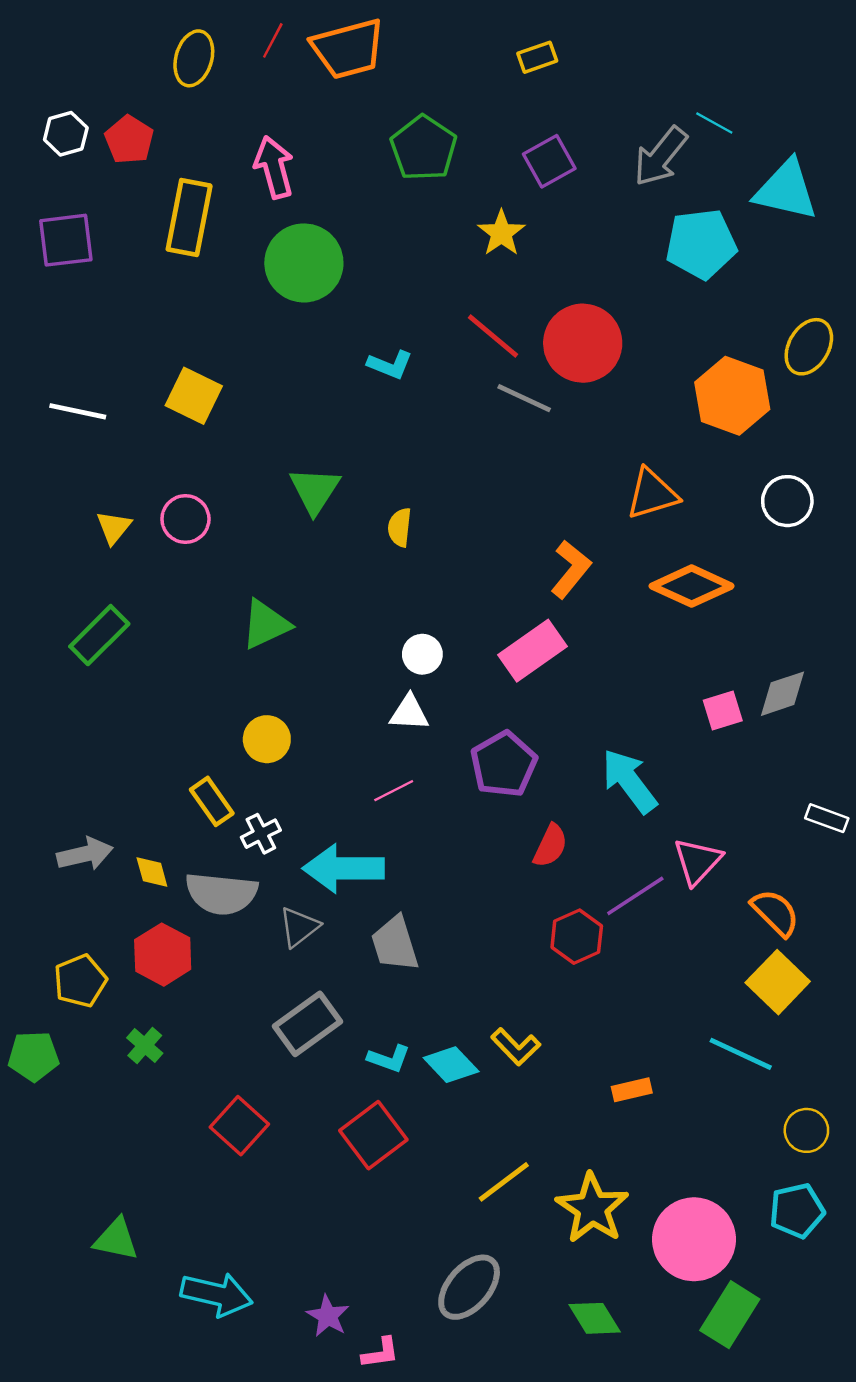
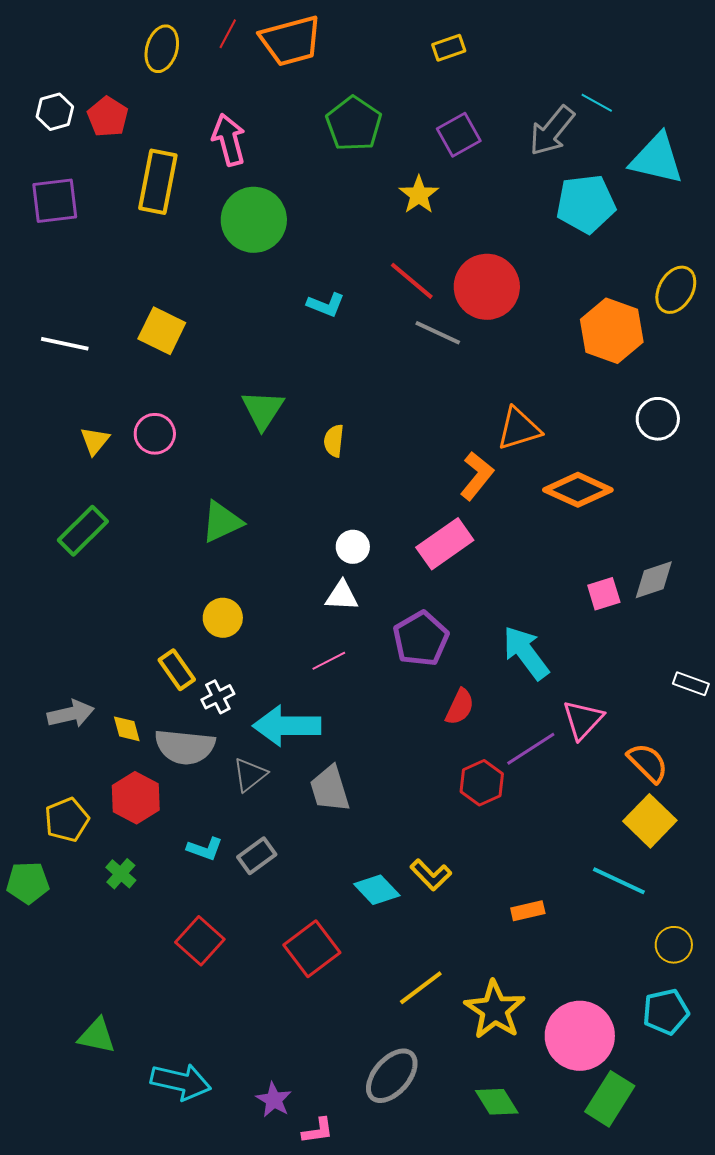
orange triangle: (652, 494) -> (519, 429), moved
gray rectangle: (308, 1024) -> (257, 856), size x0.7
cyan L-shape: (389, 1059) -> (205, 849), moved

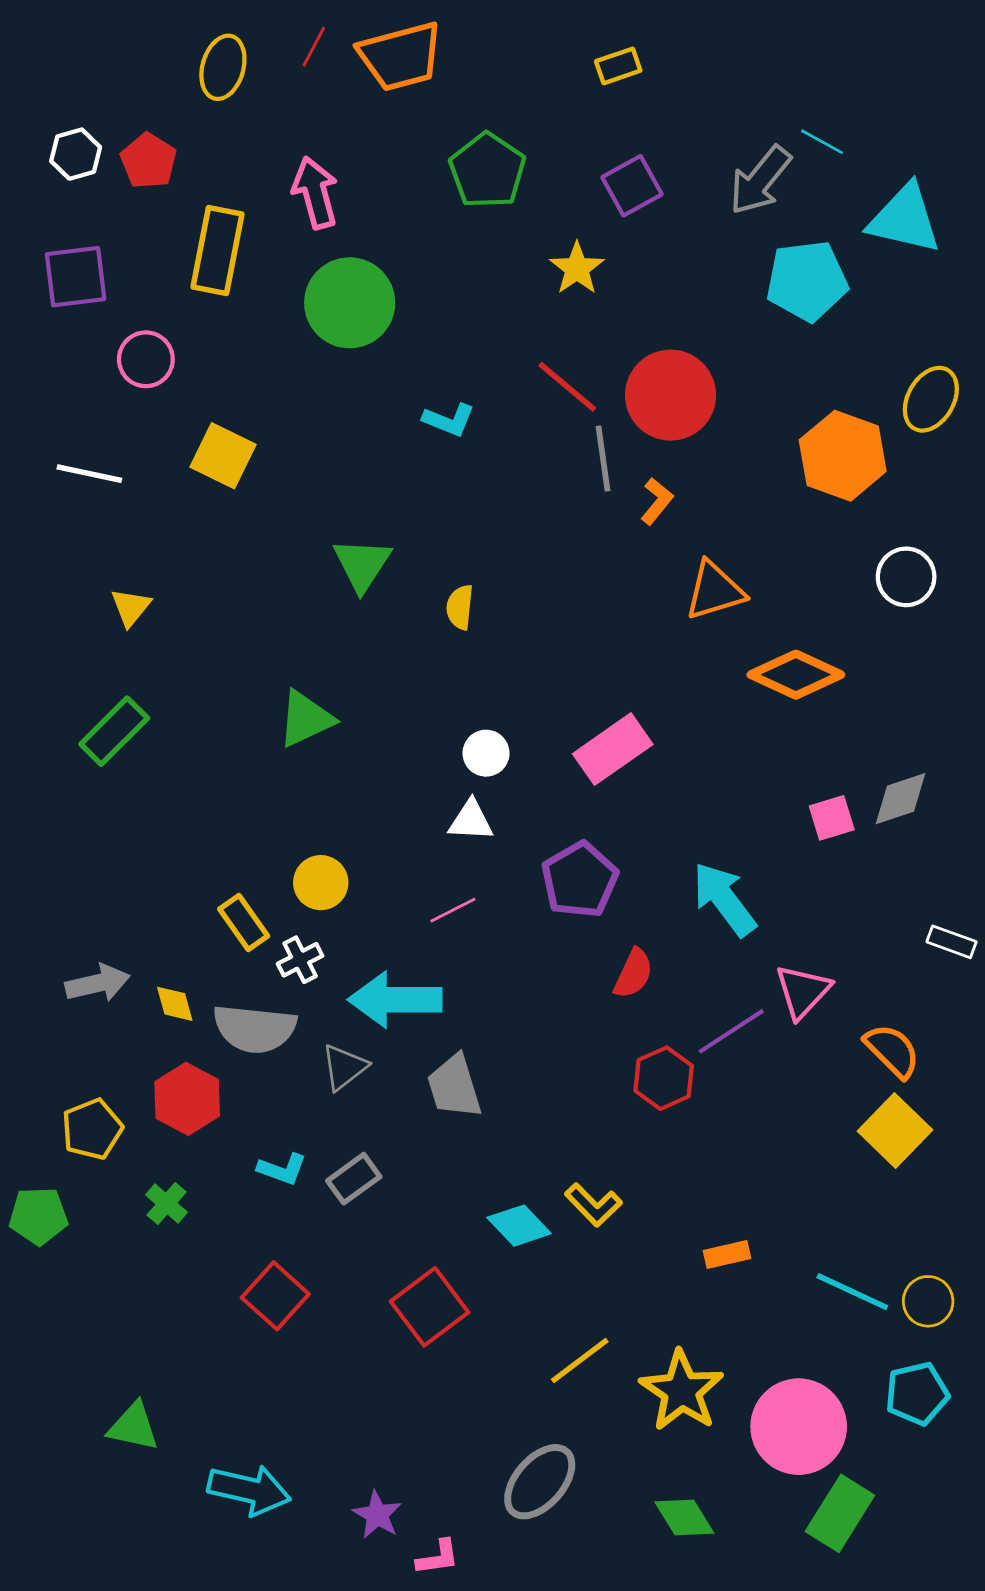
gray line: (438, 333) -> (603, 458), turned 57
pink circle: (155, 434) -> (146, 359), moved
orange L-shape: (477, 476) -> (657, 501), moved, size x0.7
yellow circle: (223, 618) -> (321, 883), moved
cyan line: (619, 881) -> (852, 1292), moved

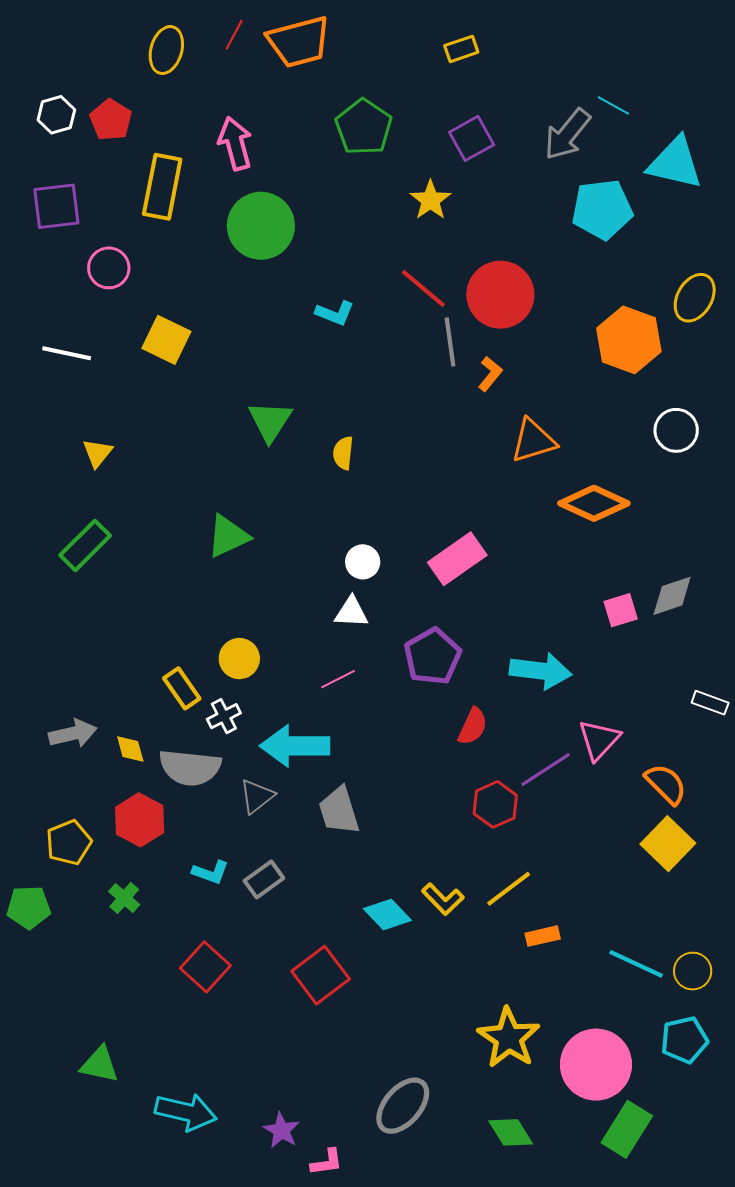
cyan arrow: (724, 899) -> (540, 671), turned 134
yellow line: (580, 1361) -> (509, 889), moved

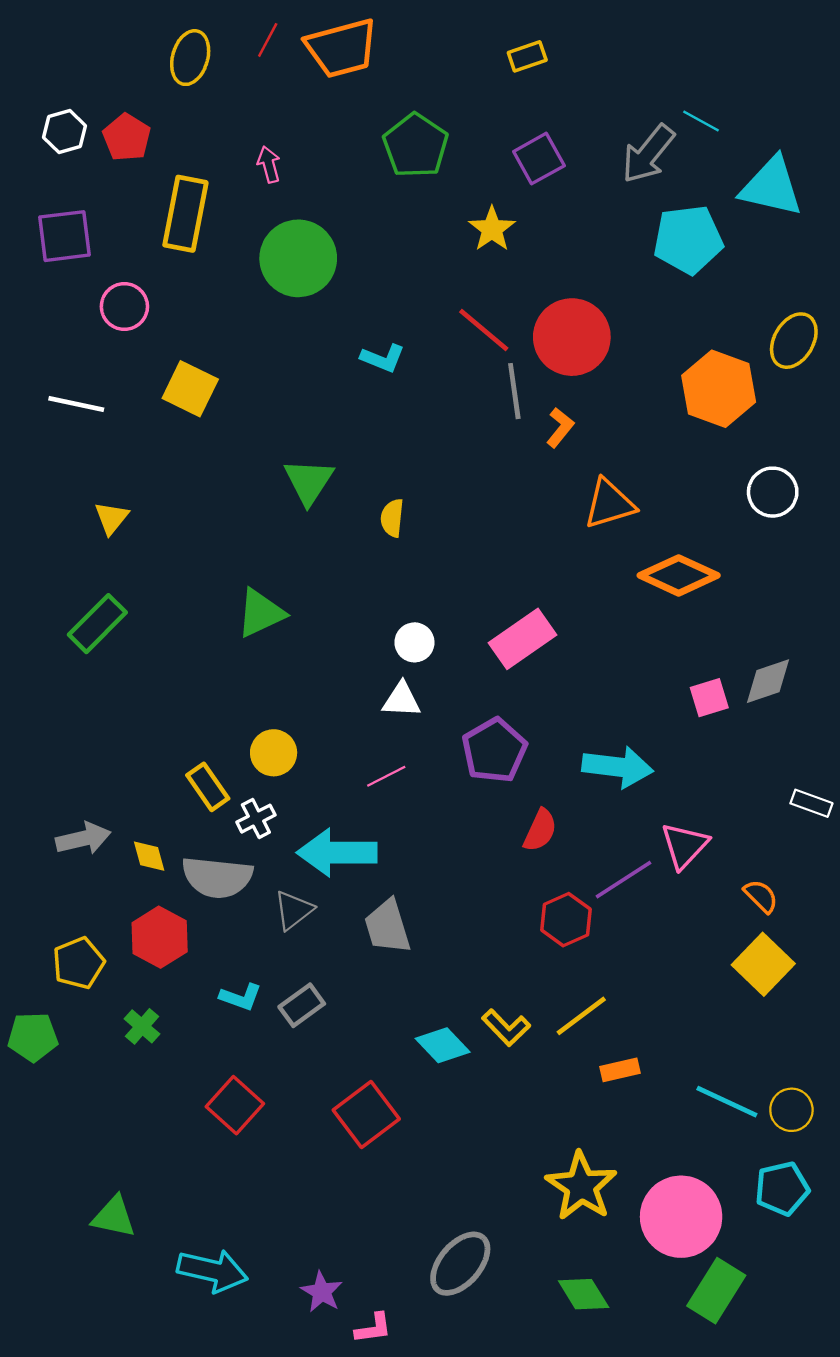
pink arrow: (235, 144) -> (269, 164), size x0.6
orange semicircle: (666, 784) -> (761, 896), size x0.7

